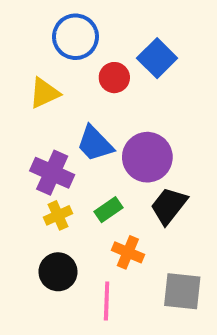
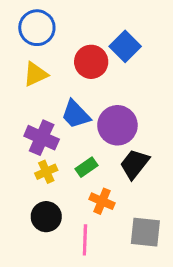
blue circle: (75, 37) -> (37, 28), moved
red circle: (114, 78) -> (91, 62), size x1.4

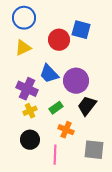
blue square: (125, 46) -> (81, 30), turned -30

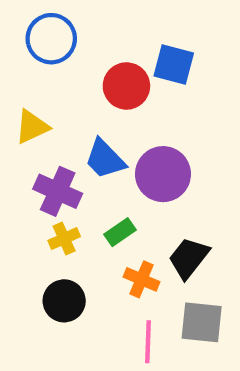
yellow triangle: (23, 48) -> (32, 127), moved
black trapezoid: (87, 106) -> (189, 258), moved
pink line: (55, 155) -> (148, 342), moved

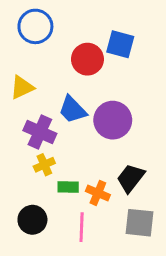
green rectangle: (120, 232) -> (68, 187), moved, turned 36
black circle: (64, 301) -> (32, 220), moved
pink line: (148, 342) -> (82, 227), moved

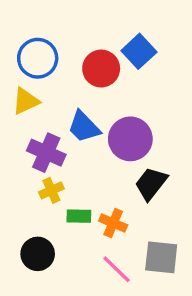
blue circle: (35, 26) -> (38, 58), moved
blue square: (120, 44) -> (139, 51), turned 32
black trapezoid: (131, 178) -> (151, 184), moved
pink line: (82, 227) -> (117, 269), moved, turned -48

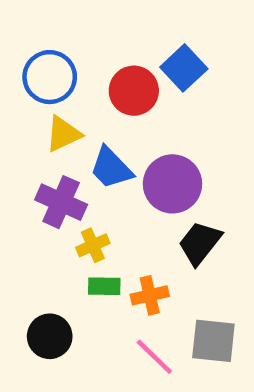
yellow triangle: (26, 101) -> (63, 134), moved
yellow cross: (51, 190) -> (93, 245), moved
orange cross: (113, 223) -> (150, 295), turned -36

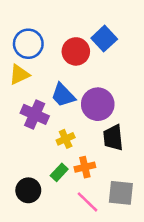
yellow triangle: (63, 134) -> (19, 75), moved
black trapezoid: (200, 243) -> (113, 138), turned -44
yellow cross: (93, 245) -> (66, 139), moved
green rectangle: (104, 286) -> (59, 172), moved, turned -48

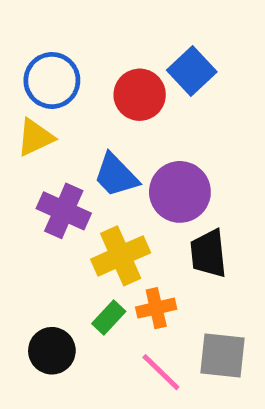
yellow cross: (66, 139) -> (121, 256), size x1.6

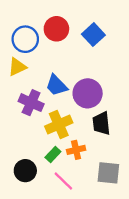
red circle: (140, 95) -> (56, 29), moved
pink line: (161, 372) -> (63, 181), moved

